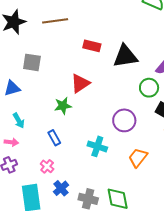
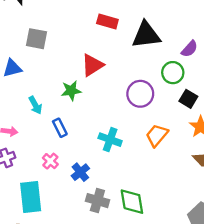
purple circle: (124, 120) -> (140, 94), moved
cyan arrow: (19, 121) -> (35, 105), moved
orange trapezoid: (138, 158) -> (157, 135), moved
blue cross: (61, 188) -> (80, 172), moved

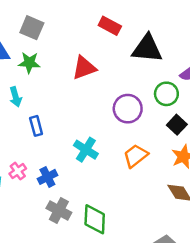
green star: (71, 91) -> (29, 63), moved
pink cross: (50, 161) -> (18, 171), moved

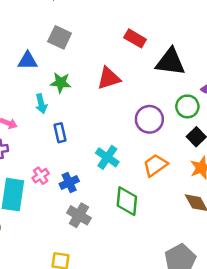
green star: (29, 63) -> (61, 83), moved
green diamond: (95, 219) -> (127, 201), moved

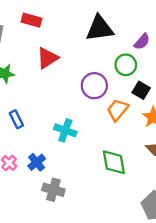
red rectangle: (135, 38) -> (31, 20), moved
orange trapezoid: (155, 165) -> (118, 110), moved
green diamond: (127, 201) -> (114, 162), moved

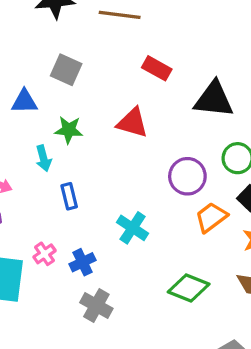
red rectangle: (31, 20) -> (157, 68), moved
red triangle: (48, 58) -> (132, 123), turned 35
green diamond: (114, 162) -> (189, 288), turned -72

